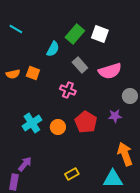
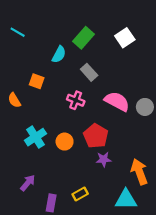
white square: (100, 34) -> (125, 38), moved, turned 36
pink semicircle: (110, 71) -> (117, 101), moved, turned -135
orange semicircle: (13, 74) -> (14, 100), moved, turned 72
purple star: (115, 116) -> (104, 159), moved
purple rectangle: (14, 182) -> (51, 203), moved

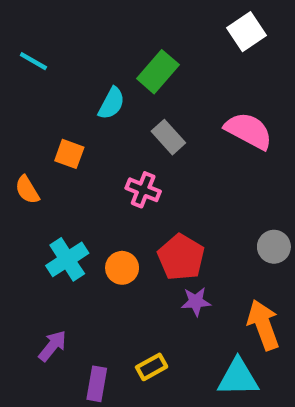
white square: (125, 38) -> (246, 32), moved
pink semicircle: (117, 101) -> (249, 131), moved
gray circle: (145, 107) -> (274, 247), moved

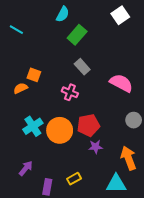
cyan semicircle: (111, 103) -> (63, 14), moved
pink semicircle: (249, 131) -> (121, 83), moved
orange semicircle: (27, 190) -> (21, 88), moved, turned 96
red pentagon: (181, 257) -> (88, 125), turned 30
orange circle: (122, 268) -> (60, 130), size x1.6

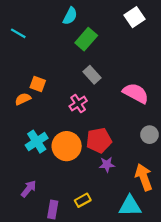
pink cross: (70, 92) -> (78, 104), turned 35

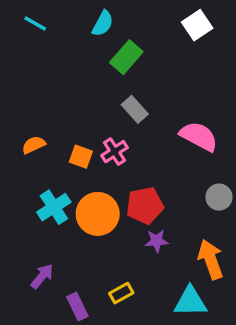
cyan line: (18, 33) -> (35, 23), moved
orange square: (38, 84) -> (81, 157), moved
purple rectangle: (53, 209) -> (77, 307), turned -36

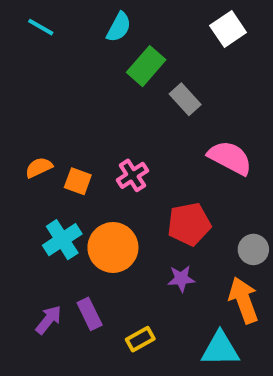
gray rectangle: (135, 109) -> (185, 99), moved
orange square: (81, 157) -> (78, 181), moved
gray circle: (219, 197) -> (253, 249), moved
red pentagon: (145, 205) -> (189, 224), moved
purple rectangle: (77, 307) -> (90, 314), moved

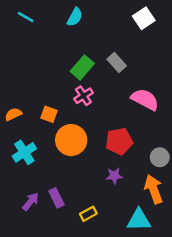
green rectangle: (146, 66) -> (82, 67), moved
orange semicircle: (39, 168) -> (13, 114), moved
pink cross: (132, 175) -> (83, 96), moved
cyan cross: (62, 240) -> (24, 152), moved
orange circle: (113, 247) -> (71, 140), moved

